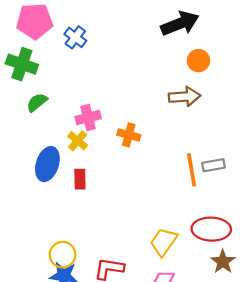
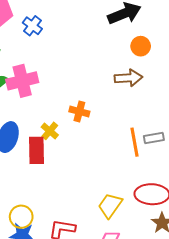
pink cross: (88, 118) -> (22, 81), moved, size x1.4
yellow cross: (78, 141) -> (50, 131), moved
red rectangle: (80, 179) -> (36, 150), size x1.5

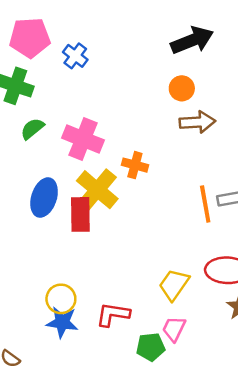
orange circle: (141, 46) -> (182, 88), moved
pink cross: (22, 81) -> (83, 139), moved, turned 36
yellow cross: (50, 131) -> (97, 190), size x1.8

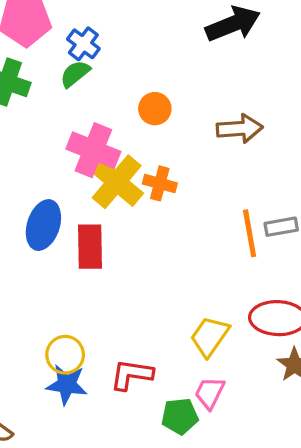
orange circle: (182, 88) -> (155, 109), moved
green semicircle: (32, 129) -> (75, 74), moved
yellow cross: (97, 190) -> (117, 182), moved

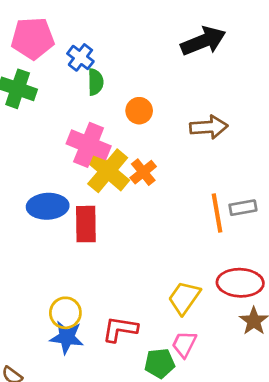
green semicircle: (75, 74) -> (95, 82), moved, turned 128
orange cross: (160, 183) -> (143, 172), turned 36
blue ellipse: (43, 225) -> (48, 206), turned 69

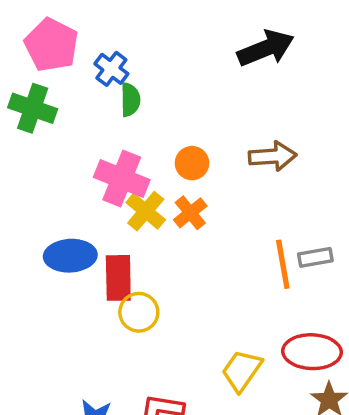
pink pentagon: (33, 38) -> (51, 45), turned 30
orange circle: (139, 111) -> (192, 163), moved
yellow cross: (108, 171) -> (146, 211), size x0.7
yellow circle: (65, 313) -> (139, 312), moved

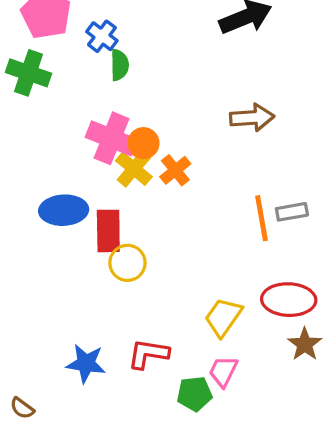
orange circle: (192, 163) -> (143, 143), moved

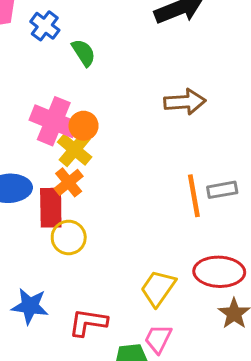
green semicircle: (119, 65) -> (84, 53), moved, turned -32
orange cross: (175, 170) -> (69, 182), moved
blue star: (86, 363) -> (30, 306), moved

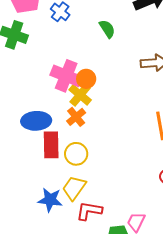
green semicircle: (84, 53) -> (107, 29), moved
red rectangle: (51, 208) -> (51, 145), moved
yellow trapezoid: (158, 288) -> (74, 188), moved

